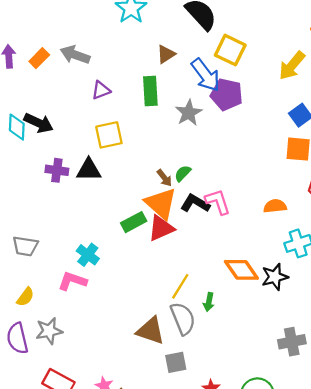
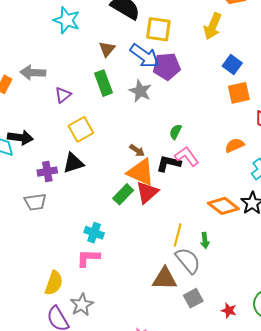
green semicircle: (183, 173) -> (176, 132), moved
gray trapezoid: (25, 246) -> (35, 202), moved
yellow semicircle: (25, 297) -> (54, 283), size x1.4

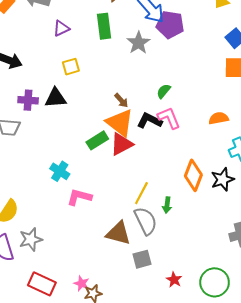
yellow square: (81, 129) -> (71, 67), size x0.7
orange diamond: (223, 206) -> (193, 175), turned 60
pink L-shape: (88, 258) -> (79, 197), moved

